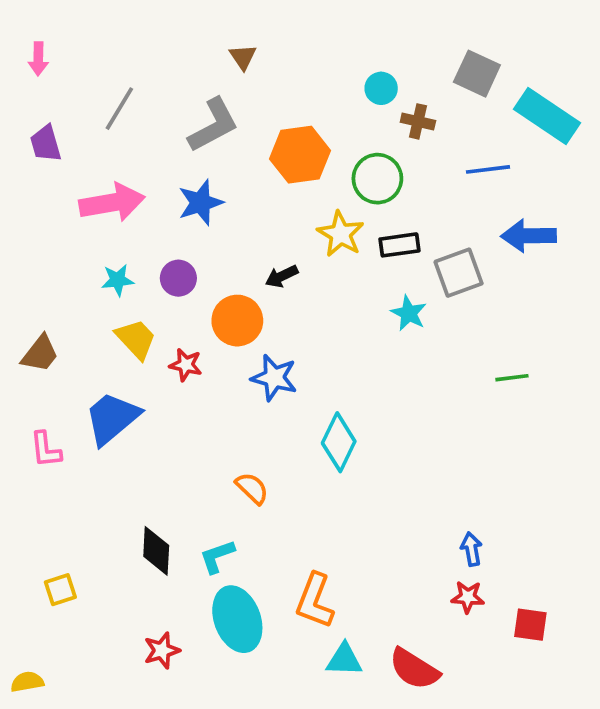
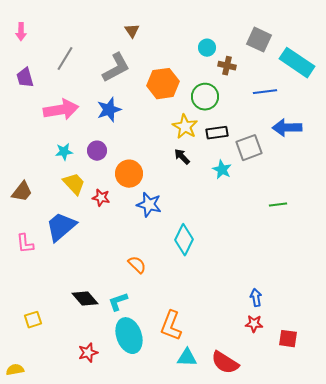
black arrow: (282, 276) -> (182, 157), moved, turned 72
black diamond: (156, 551) -> (85, 299), turned -44

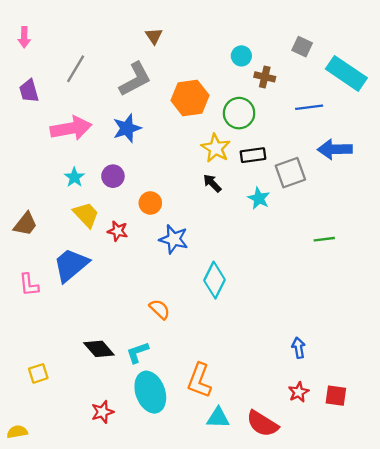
gray square: (259, 40) -> (302, 47), size x0.7
cyan star: (64, 152) -> (74, 177), turned -30
orange circle: (129, 174) -> (150, 203), size x0.7
red star: (254, 324) -> (299, 392), moved, turned -30

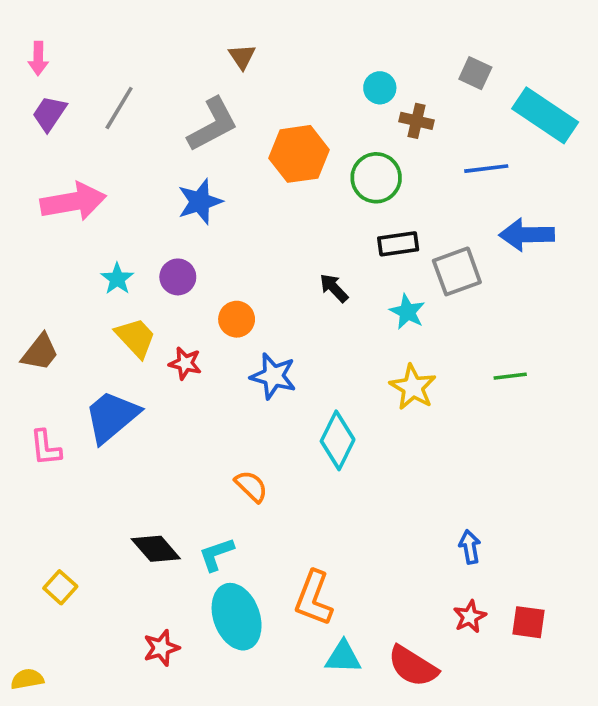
purple trapezoid: (29, 91) -> (49, 114), moved, turned 50
pink arrow: (71, 128) -> (73, 202), moved
yellow star: (216, 148) -> (413, 387), moved
yellow square: (38, 373) -> (60, 587), turned -30

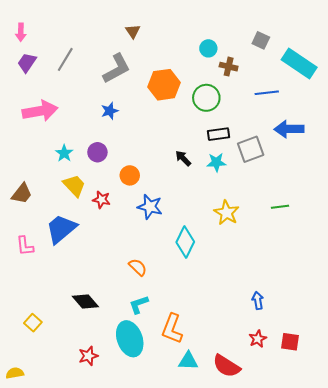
blue star: (200, 202) -> (110, 111), size x0.7
cyan star: (407, 312) -> (216, 162), moved, turned -30
cyan L-shape: (216, 554) -> (139, 304), moved

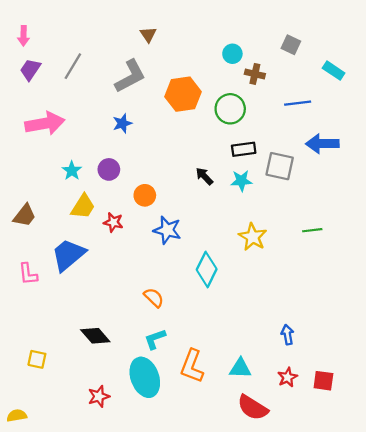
cyan rectangle: (299, 64) -> (334, 71), size x0.6
gray square: (251, 149) -> (280, 166), turned 32
yellow trapezoid: (74, 186) -> (83, 207), turned 75
yellow square: (33, 323) -> (37, 359), turned -30
cyan triangle: (188, 361) -> (240, 368), moved

